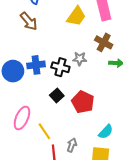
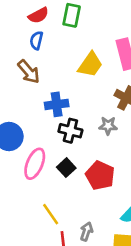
gray star: (80, 59) -> (108, 126), moved
blue cross: (36, 65) -> (57, 104), moved
pink ellipse: (22, 118) -> (35, 164), moved

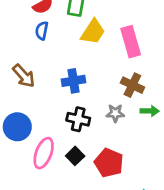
yellow trapezoid: (90, 65) -> (93, 32), moved
brown arrow: (29, 72) -> (24, 76), moved
blue cross: (57, 104) -> (73, 81), moved

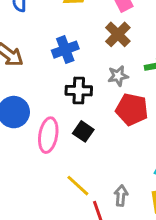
brown cross: (132, 85) -> (118, 34), moved, turned 30
red pentagon: (109, 163) -> (132, 109), moved

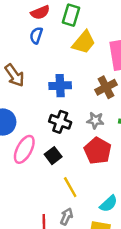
yellow line: (78, 186) -> (70, 187), moved

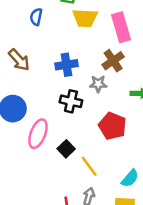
yellow trapezoid: (84, 42) -> (85, 18), turned 60
gray star: (95, 120) -> (98, 84), moved
black square: (53, 156) -> (66, 149), moved

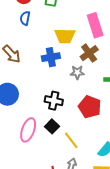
yellow trapezoid: (85, 18) -> (65, 36), moved
black cross: (71, 101) -> (54, 101), moved
pink ellipse: (38, 134) -> (28, 130), moved

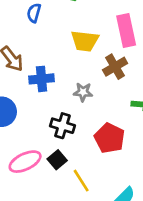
blue cross: (51, 57) -> (42, 79), moved
gray star: (77, 72) -> (83, 92), moved
pink ellipse: (28, 130) -> (25, 162), turned 40

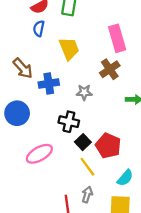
yellow trapezoid: (85, 41) -> (69, 49), moved, turned -115
red pentagon: (110, 138) -> (108, 146), moved
black square: (57, 160) -> (83, 142), moved

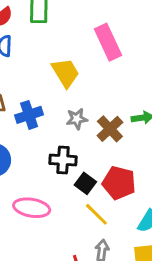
yellow trapezoid: (69, 49) -> (66, 73), moved
brown cross: (110, 69) -> (110, 129), moved
pink ellipse: (39, 154) -> (32, 208), turned 48

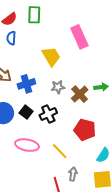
black cross: (63, 160) -> (48, 114), turned -30
black square: (85, 183) -> (26, 112), moved
yellow line: (96, 214) -> (60, 151), moved

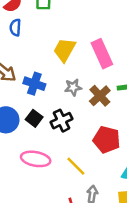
pink rectangle: (79, 37) -> (102, 54), moved
yellow trapezoid: (51, 57) -> (64, 50), turned -120
blue cross: (26, 84) -> (34, 84), turned 36

